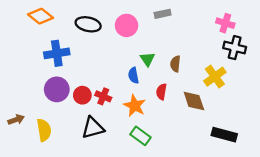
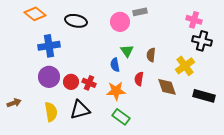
pink circle: (127, 25) -> (120, 22), moved
orange star: (135, 106) -> (116, 91), turned -30
yellow semicircle: (44, 130) -> (51, 112), moved
black rectangle: (224, 135) -> (204, 96), moved

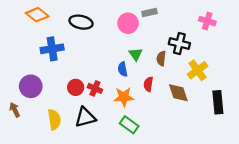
black cross: (202, 41) -> (179, 44), moved
purple circle: (49, 77) -> (31, 86), moved
black rectangle: (204, 96) -> (218, 102), turned 70
brown arrow: (14, 103) -> (15, 110), turned -96

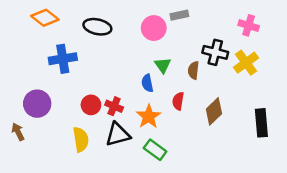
yellow cross: (198, 70) -> (246, 63), moved
brown diamond: (178, 93) -> (214, 111), turned 65
orange star: (124, 97) -> (149, 116), turned -30
black triangle: (85, 117) -> (118, 134), moved
yellow semicircle: (54, 119) -> (81, 139), moved

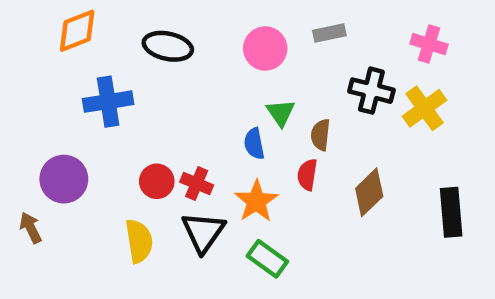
gray rectangle: (179, 15) -> (329, 33), moved
orange diamond: (45, 18) -> (77, 31), turned -60
brown semicircle: (193, 70) -> (321, 135), moved
black triangle: (118, 134) -> (203, 232), turned -40

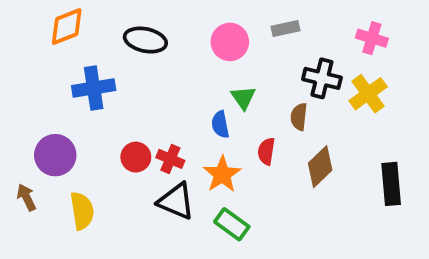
brown semicircle: (321, 135) -> (299, 117), moved
black triangle: (203, 232) -> (176, 201), turned -42
yellow semicircle: (139, 241) -> (82, 211), moved

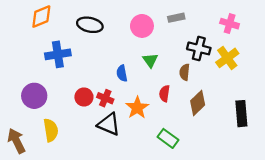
blue semicircle: (220, 124) -> (122, 73), moved
brown arrow: (26, 197) -> (16, 141), moved, size x1.5
green rectangle: (232, 224) -> (168, 138), moved

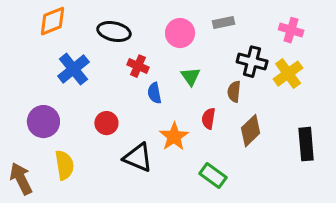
blue cross: (58, 54) -> (73, 69), turned -30
red cross: (105, 98) -> (138, 66), moved

